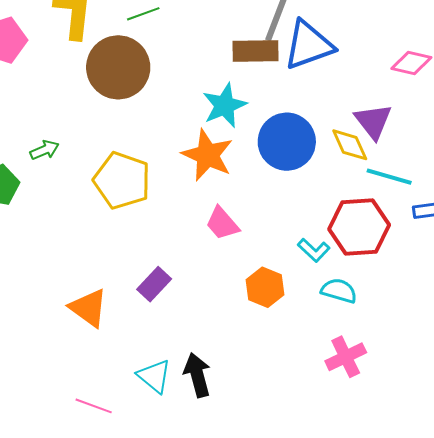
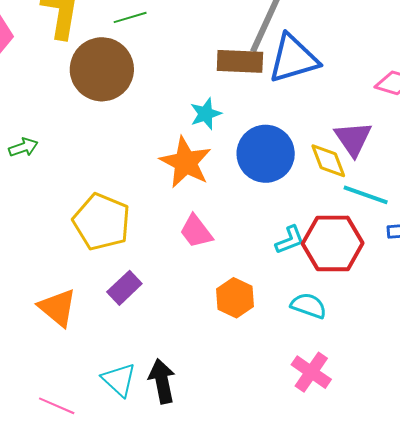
cyan star: (224, 105) -> (206, 114), size x0.7
yellow pentagon: (122, 180) -> (102, 222), moved
cyan L-shape: (314, 250) -> (290, 240), moved, turned -68
pink cross: (346, 357) -> (311, 372), turned -33

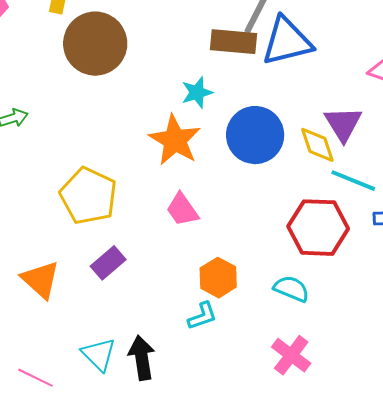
cyan L-shape: (290, 240) -> (202, 316), moved

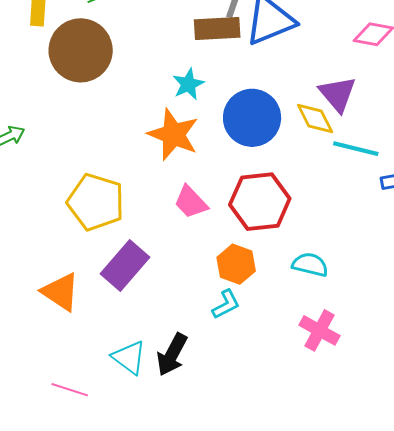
red hexagon: (318, 228) -> (260, 202), moved
purple rectangle: (108, 263) -> (125, 265), size x1.4
black arrow: (142, 358) -> (172, 355), turned -135

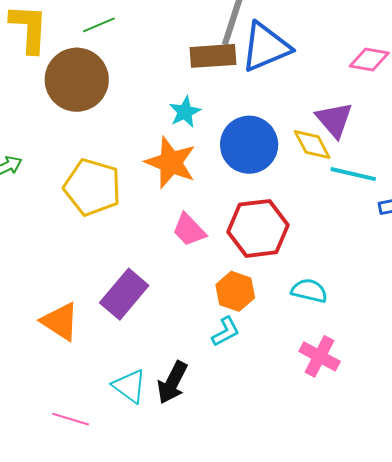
yellow pentagon: (96, 202) -> (92, 187), moved

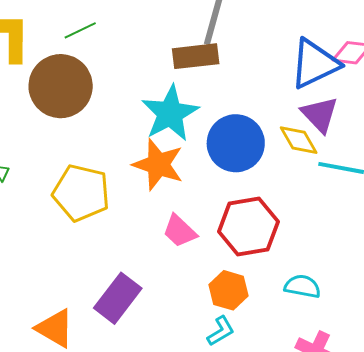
blue triangle: (266, 47) -> (315, 64), moved
cyan star: (185, 112) -> (170, 113), size x1.8

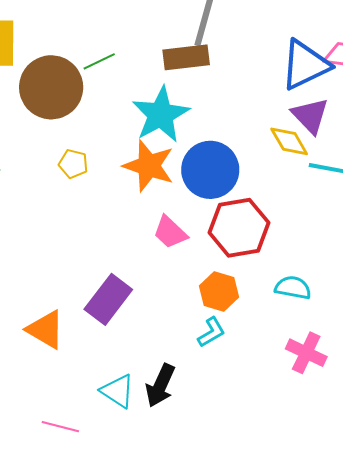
green line: (80, 30) -> (99, 61), moved
blue circle: (236, 143) -> (210, 170), moved
yellow pentagon: (81, 193) -> (73, 164), moved, size x0.5

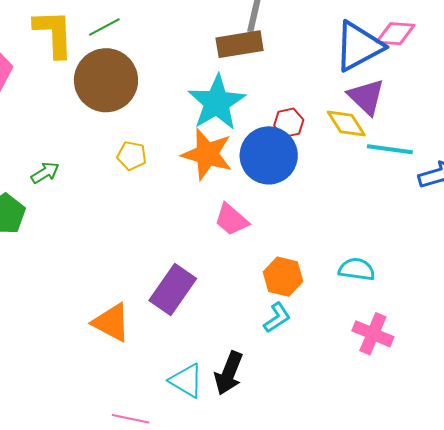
green line: (99, 61) -> (104, 27), moved
red hexagon: (239, 228) -> (289, 123), moved, size x0.5

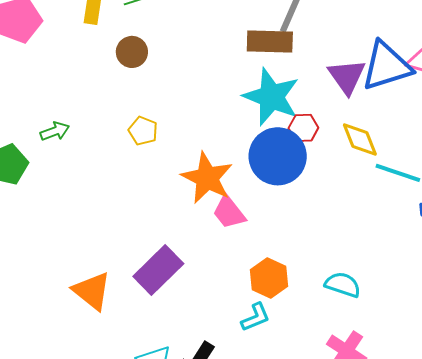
brown circle: (106, 80) -> (132, 52), size x0.5
purple triangle: (366, 97) -> (347, 76), moved
cyan star: (217, 103) -> (271, 97), moved, turned -30
orange star: (207, 154) -> (207, 178), moved

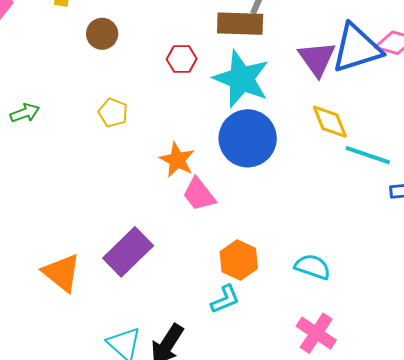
red hexagon: (303, 128) -> (182, 59), moved
orange star: (207, 178) -> (177, 160), size x0.7

